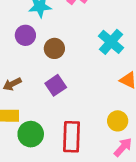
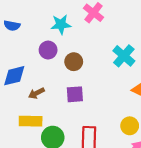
purple square: (56, 85) -> (75, 94), turned 30

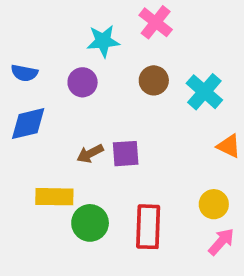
blue semicircle: (12, 26) -> (24, 73), moved
brown circle: (74, 62) -> (154, 80), moved
brown arrow: (36, 93) -> (90, 154), moved

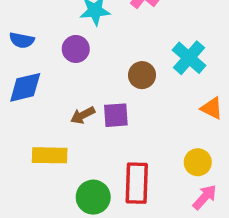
brown circle: (154, 80) -> (142, 75), moved
green circle: (90, 223) -> (93, 197), moved

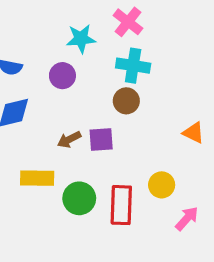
cyan cross: (189, 58) -> (133, 66), moved, turned -32
yellow circle: (198, 162) -> (162, 185), moved
green circle: (93, 197) -> (79, 198), moved

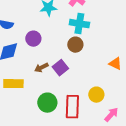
purple circle: (62, 76) -> (33, 39), moved
purple square: (101, 140) -> (60, 68), turned -35
yellow rectangle: (37, 178) -> (13, 84), moved

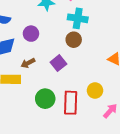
brown arrow: (41, 68) -> (28, 63), moved

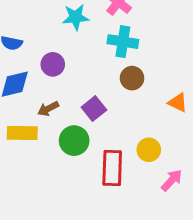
brown circle: (74, 40) -> (132, 78), moved
green circle: (45, 99) -> (74, 141), moved

